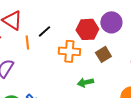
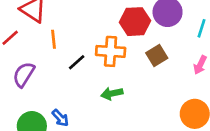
black line: (44, 31) -> (77, 62), moved
green arrow: (85, 82) -> (112, 93), moved

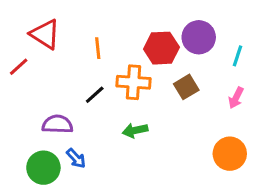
orange line: (54, 39) -> (98, 48), moved
purple semicircle: (24, 74) -> (57, 124), moved, turned 60

